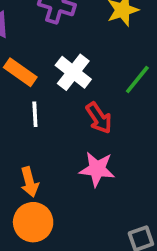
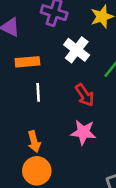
orange rectangle: (20, 72) -> (27, 62), turned -40
white cross: (73, 72) -> (77, 50), moved

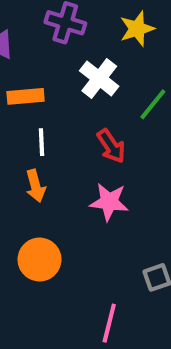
orange arrow: (34, 142) -> (36, 186), moved

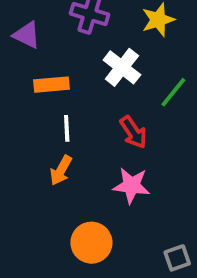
orange arrow: (36, 186) -> (61, 170), turned 44
orange circle: (40, 260) -> (91, 243), moved

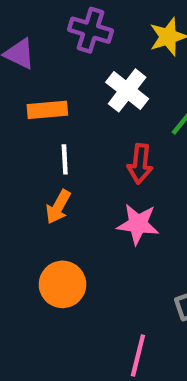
red arrow: (133, 132) -> (140, 164), turned 40
orange circle: (91, 243) -> (62, 284), moved

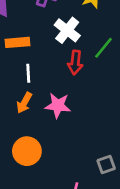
red arrow: (140, 164) -> (75, 63), moved
pink star: (138, 224) -> (58, 105), moved

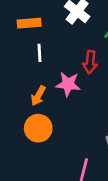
red arrow: (75, 63) -> (90, 62), moved
orange arrow: (24, 103) -> (38, 96), moved

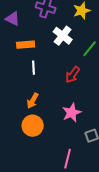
red arrow: (90, 62) -> (73, 75), turned 30
pink star: (68, 84) -> (72, 113), moved, turned -30

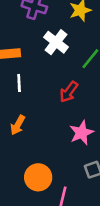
pink star: (72, 113) -> (81, 133), moved
orange circle: (33, 126) -> (38, 177), moved

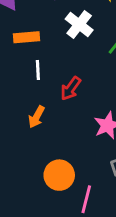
red arrow: (69, 92) -> (71, 88), moved

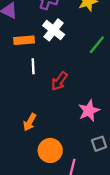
white cross: (79, 24) -> (54, 30), moved
orange arrow: (36, 117) -> (30, 122), moved

